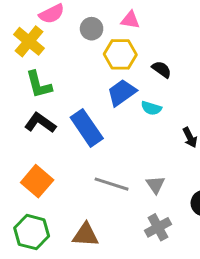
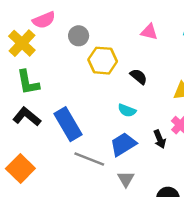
pink triangle: (130, 20) -> (149, 32), moved
blue trapezoid: (122, 93) -> (123, 144), moved
gray line: (112, 184) -> (89, 159), moved

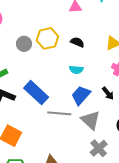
gray circle: (79, 36) -> (24, 44), moved
black arrow: (160, 139) -> (108, 93), moved
gray triangle: (126, 179) -> (91, 120), size x1.5

